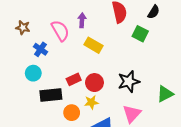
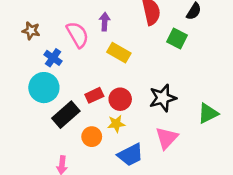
cyan circle: (33, 73) -> (44, 88), size x1.5
black rectangle: (51, 95) -> (66, 115), turned -35

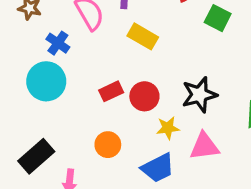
black rectangle: (66, 115) -> (36, 156), moved
yellow star: (116, 124) -> (168, 128), moved
pink triangle: (167, 138) -> (204, 146), turned 40

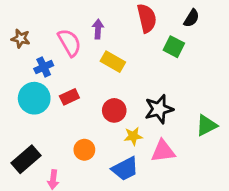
blue cross: (58, 43) -> (44, 67), turned 30
red rectangle: (111, 91) -> (69, 97), moved

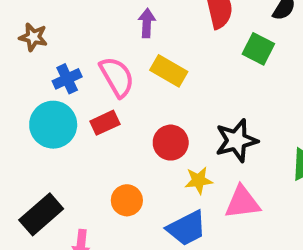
pink semicircle: (69, 43) -> (117, 77), moved

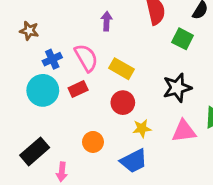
yellow rectangle: (169, 71) -> (121, 69), moved
black star: (236, 141) -> (177, 88), moved
pink triangle: (242, 202) -> (184, 131), moved

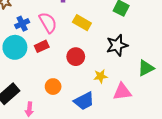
yellow rectangle: (121, 69) -> (82, 23), moved
yellow star: (142, 128) -> (100, 76), moved
pink triangle: (184, 131) -> (122, 92), moved

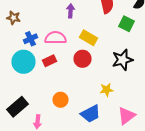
pink semicircle: (48, 23) -> (56, 38), turned -60
red circle: (76, 57) -> (82, 59), moved
pink triangle: (122, 92) -> (126, 116), moved, turned -30

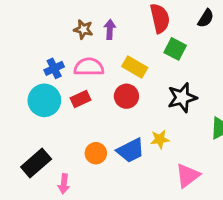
brown star: (14, 18) -> (83, 29), moved
green square: (126, 24) -> (175, 49), moved
blue trapezoid: (90, 114) -> (131, 150), moved

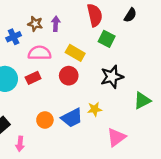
blue cross: (54, 68) -> (14, 37), moved

